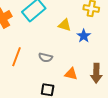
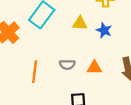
orange triangle: (71, 74) -> (94, 68), moved

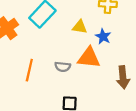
orange triangle: (94, 68) -> (89, 58), moved, size x1.5

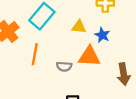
orange line: (29, 70) -> (35, 54), moved

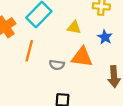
blue star: (102, 35) -> (105, 37), moved

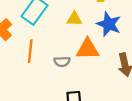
blue star: (105, 37) -> (109, 24), size x1.5

